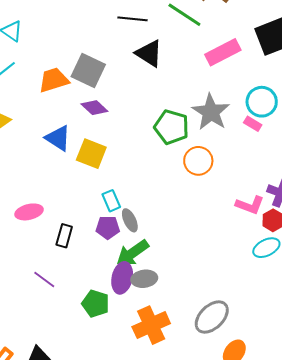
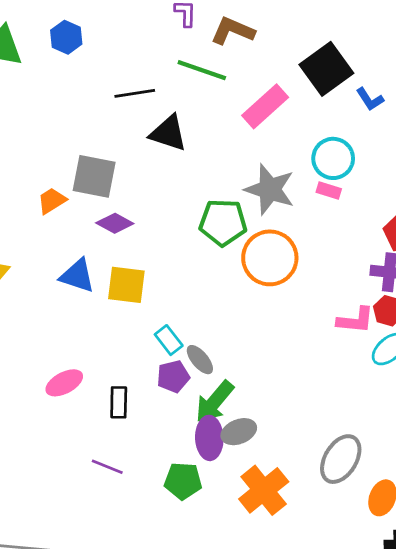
orange trapezoid: (54, 80) -> (52, 201), size x0.7
orange circle: (198, 161) -> (270, 258), size x1.4
pink L-shape: (250, 205) -> (355, 320), moved

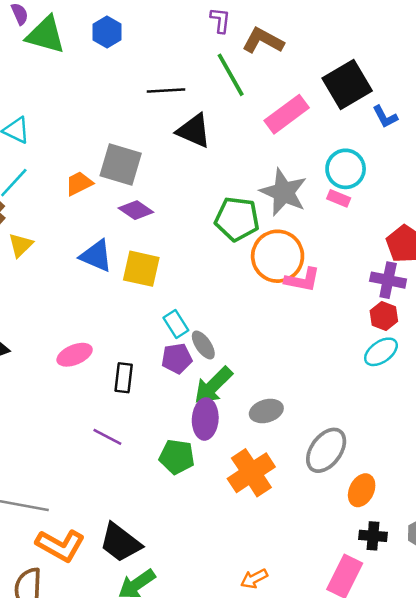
green line: (202, 70) -> (231, 75), turned 36
pink L-shape: (355, 320) -> (302, 280), moved
gray ellipse: (239, 432) -> (266, 411), moved

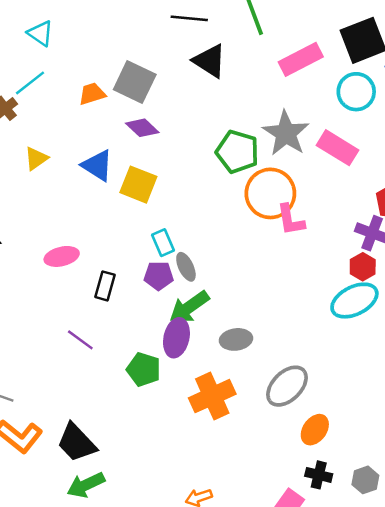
cyan circle: (346, 169) -> (356, 92), moved
pink rectangle: (339, 198) -> (337, 148), size x1.8
yellow triangle: (21, 245) -> (36, 158), moved
pink L-shape: (302, 280) -> (291, 220), turned 60
cyan ellipse: (381, 352) -> (354, 301), size x1.4

